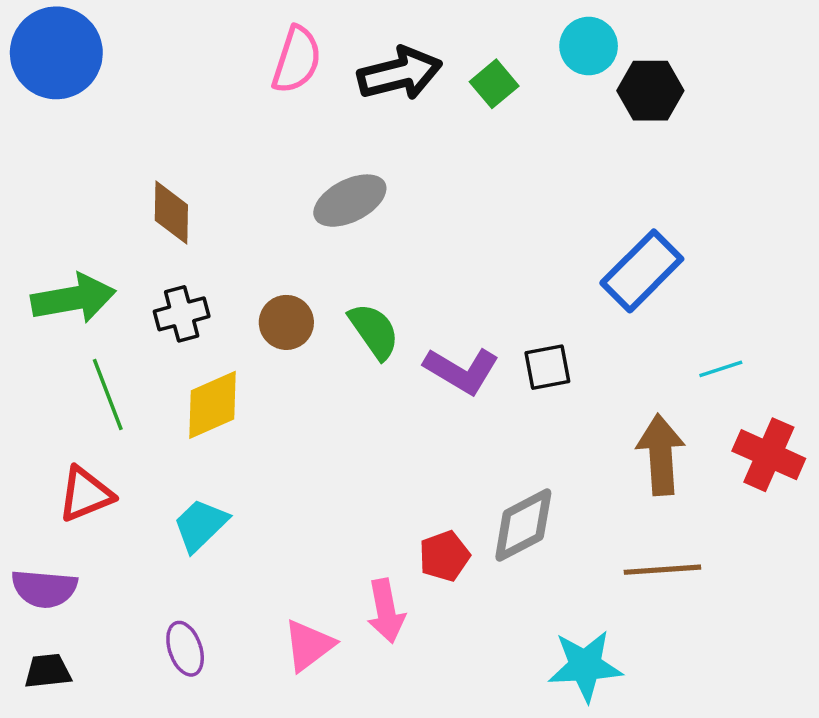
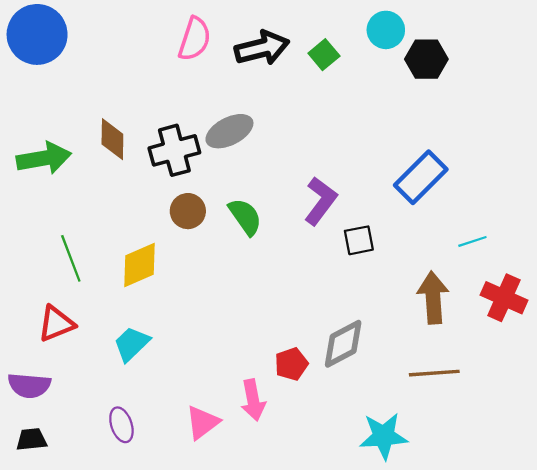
green arrow: (73, 298) -> (44, 158), moved
black cross: (182, 314) -> (174, 150), moved, size x1.4
purple L-shape: (462, 371) -> (321, 201), moved, turned -84

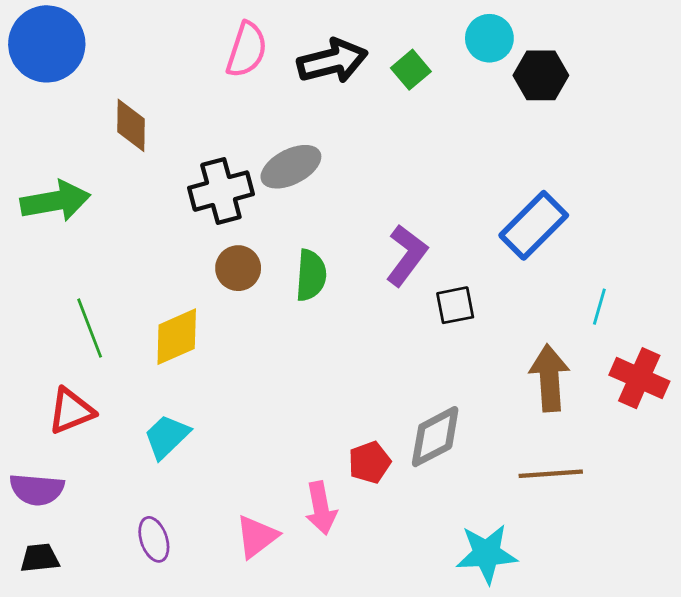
brown diamond: (112, 139) -> (131, 125), moved
green semicircle: (245, 217) -> (311, 275), turned 39
cyan line: (472, 241) -> (599, 307), turned -56

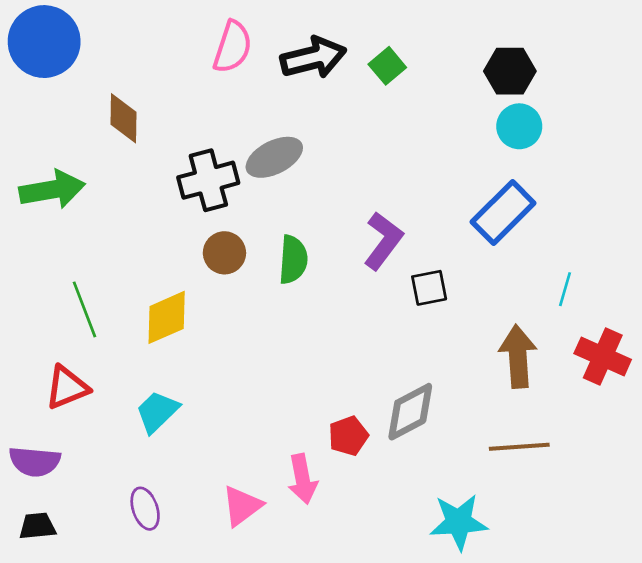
cyan circle: (489, 38) -> (519, 126), moved

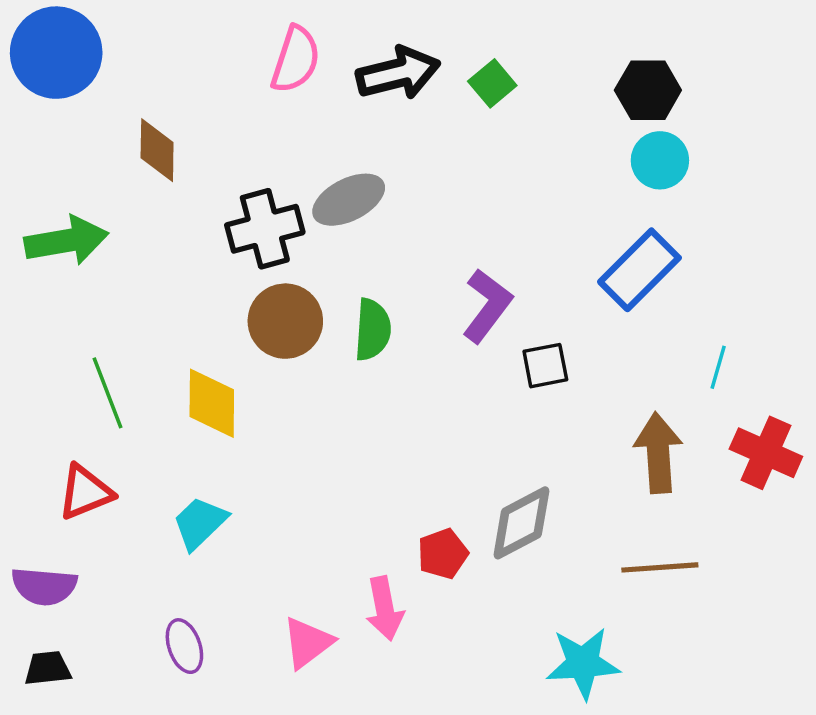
brown circle: (224, 253) -> (285, 321), size x1.4
yellow diamond: (167, 317) -> (212, 403), turned -66

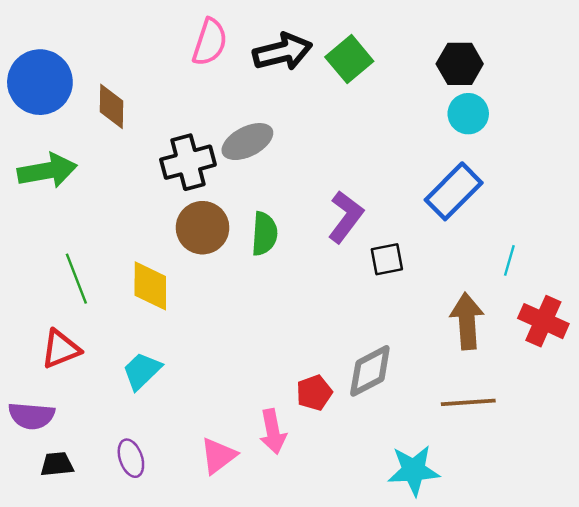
blue circle: (56, 53) -> (40, 82), moved
green square: (492, 83) -> (349, 59), size x1.4
black trapezoid: (48, 668) -> (57, 464), moved

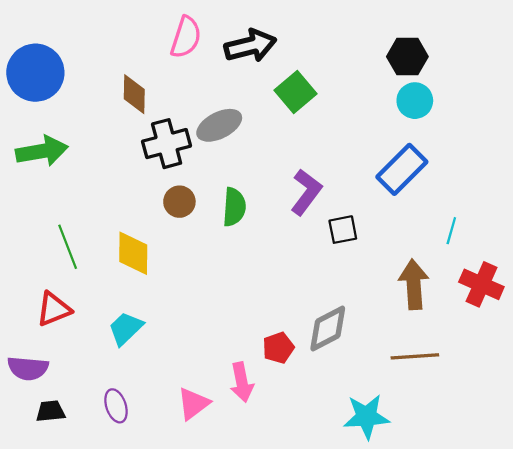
green square: (349, 59) -> (296, 92), moved
brown diamond: (112, 106) -> (134, 94), moved
brown circle: (203, 228) -> (179, 202), size x0.7

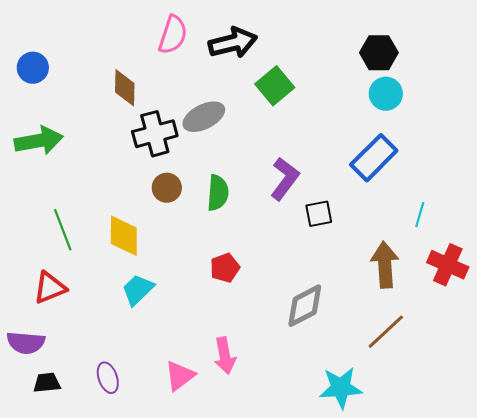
blue circle: (35, 73) -> (33, 68), size x0.6
cyan trapezoid: (126, 328) -> (138, 290), moved
red pentagon: (278, 348) -> (225, 268), moved
brown line: (415, 356) -> (386, 332), turned -39

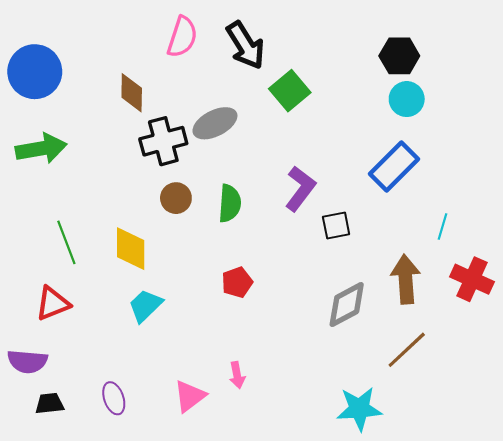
black arrow: (233, 43) -> (245, 45), turned 72
blue circle: (33, 68) -> (35, 72), size x1.6
gray diamond: (305, 306) -> (347, 304), moved
pink arrow: (225, 356) -> (237, 375), size x0.7

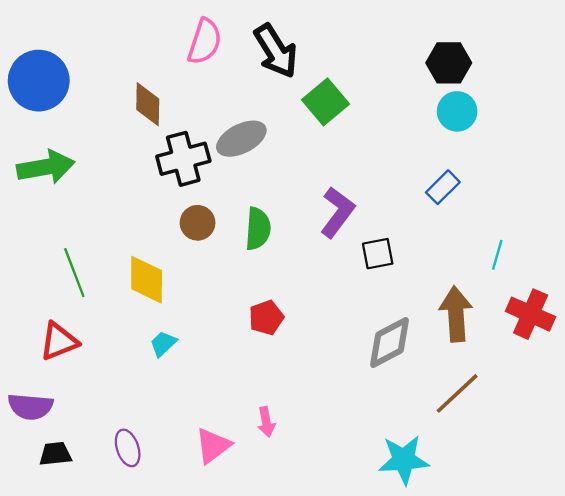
blue rectangle: (394, 166) -> (443, 187), size x0.6
cyan trapezoid: (145, 306) -> (163, 344), size x0.7

